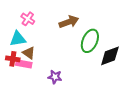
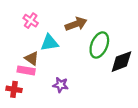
cyan triangle: (18, 39) -> (49, 43), moved
red cross: (13, 59) -> (14, 89), moved

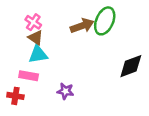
cyan triangle: (49, 43) -> (38, 54), moved
green ellipse: (99, 45) -> (105, 21), moved
brown triangle: (32, 58) -> (36, 38), moved

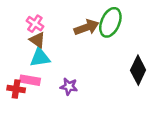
black diamond: (131, 66) -> (138, 70), turned -44
purple star: (65, 91) -> (69, 86), moved
red cross: (15, 96) -> (16, 89), moved

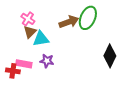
brown triangle: (37, 40) -> (30, 32), turned 40
cyan triangle: (40, 58) -> (41, 39), moved
purple star: (69, 86) -> (47, 61), moved

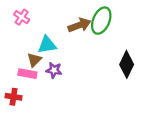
pink cross: (28, 19) -> (22, 17), moved
brown triangle: (30, 32) -> (34, 60), moved
red cross: (13, 71) -> (14, 97), moved

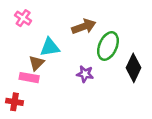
green ellipse: (101, 21) -> (108, 46), moved
purple star: (54, 70) -> (85, 74), moved

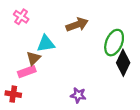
green ellipse: (108, 46) -> (114, 43), moved
purple star: (85, 74) -> (78, 95), moved
pink rectangle: (29, 78) -> (27, 72), turned -30

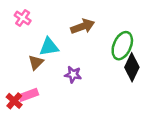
pink rectangle: (27, 72) -> (29, 95), moved
red cross: (13, 94) -> (14, 101), turned 32
purple star: (78, 95) -> (73, 74), moved

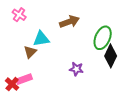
purple star: (73, 74) -> (76, 69), moved

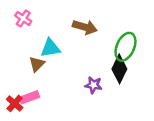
brown arrow: (69, 22) -> (85, 27), turned 36
black diamond: (111, 56) -> (119, 69), moved

